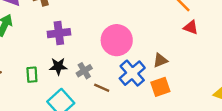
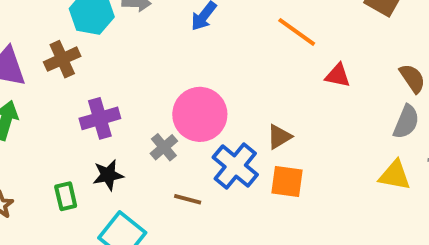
red triangle: (191, 27) -> (338, 75), moved
gray cross: (84, 71) -> (164, 147), moved
orange square: (160, 87) -> (287, 182), turned 36

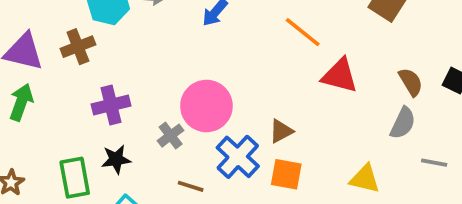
red triangle: (338, 75) -> (340, 76), size x1.5
yellow triangle: (395, 175) -> (365, 179), moved
green rectangle: (66, 196) -> (75, 178), size x1.5

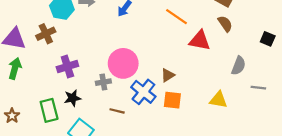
brown semicircle: (411, 82) -> (225, 24), moved
gray cross: (171, 136) -> (103, 82), turned 32

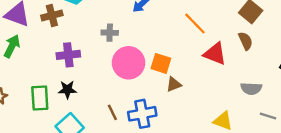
gray semicircle: (238, 66) -> (251, 89), turned 60
gray cross: (103, 82) -> (110, 33), moved
blue cross: (143, 92) -> (142, 114), moved, turned 30
orange square: (172, 100) -> (161, 63), moved
brown line: (117, 111) -> (112, 112), turned 40

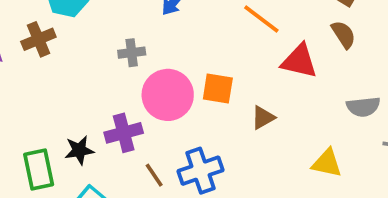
purple cross: (68, 55) -> (124, 133), moved
brown triangle: (174, 84) -> (263, 118), moved

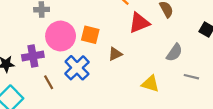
red triangle: (299, 61) -> (139, 23), turned -40
gray semicircle: (363, 107) -> (174, 53), turned -54
blue cross: (201, 171) -> (77, 68), moved, turned -30

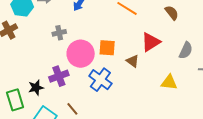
red triangle: (139, 23) -> (151, 42), moved
brown triangle: (115, 54) -> (133, 61), turned -48
brown line: (49, 82) -> (72, 109), moved

